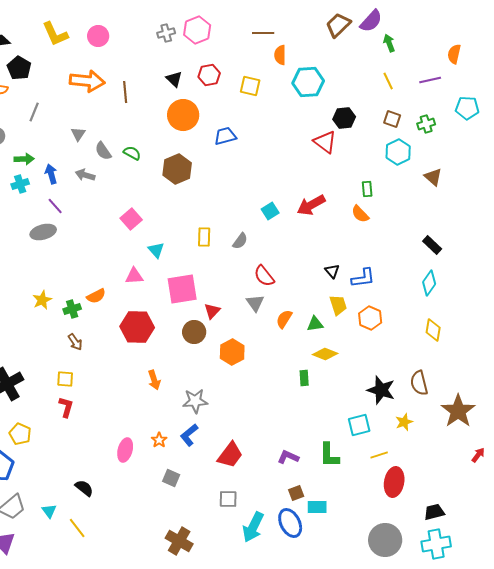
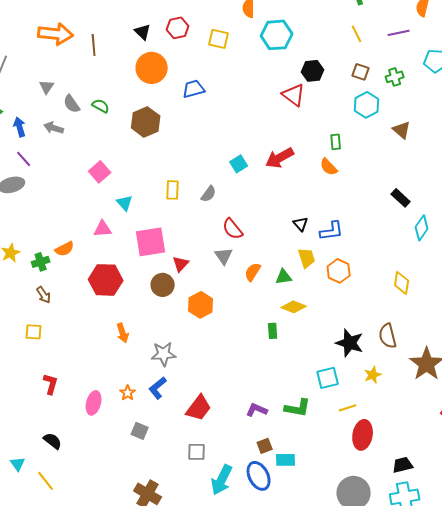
cyan diamond: (429, 283) -> (422, 228), moved
red L-shape: (66, 407) -> (51, 384), moved
green L-shape: (329, 455) -> (298, 408), turned -80

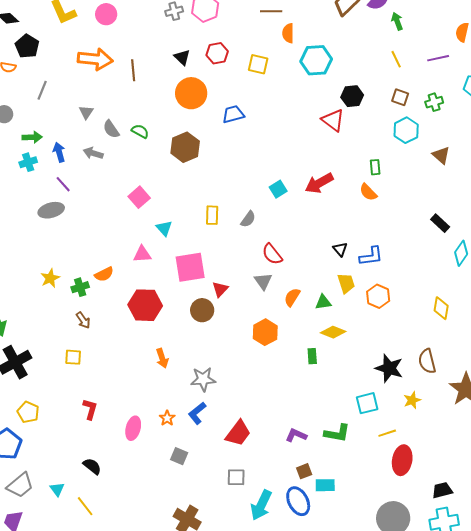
orange hexagon: (201, 305) -> (265, 332), moved

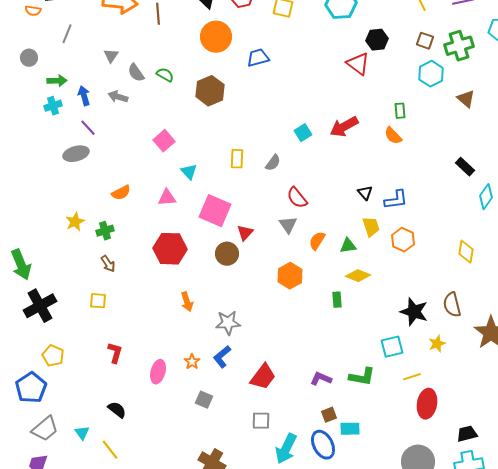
green cross: (434, 102) -> (459, 46), size x1.6
pink square: (190, 267) -> (215, 211), turned 32
orange semicircle: (104, 274) -> (121, 193), moved

